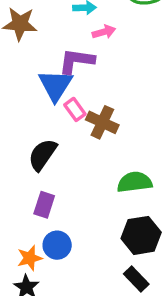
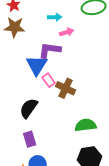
purple rectangle: (44, 205) -> (30, 139), turned -35

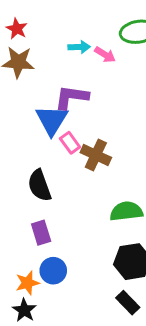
pink arrow: (67, 32) -> (105, 55), moved, turned 48
black semicircle: (29, 108) -> (40, 185), turned -55

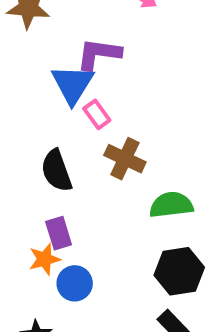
brown cross: (96, 155) -> (125, 159), moved
orange star: (27, 283) -> (44, 259), moved

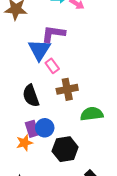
brown cross: (125, 159) -> (67, 89), turned -36
black hexagon: (179, 271) -> (65, 149), moved
blue circle: (75, 283) -> (45, 128), moved

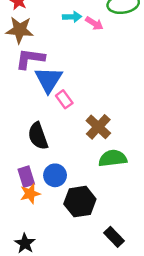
purple L-shape: (53, 34) -> (30, 59), moved
brown cross: (67, 89) -> (98, 127), moved, turned -36
purple rectangle: (32, 129) -> (26, 177), moved

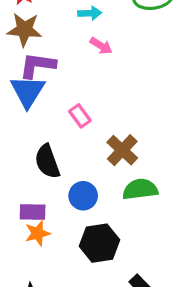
pink arrow: (94, 23) -> (101, 46), moved
blue triangle: (48, 80) -> (28, 91), moved
blue circle: (55, 175) -> (83, 196), moved
purple rectangle: (26, 177) -> (33, 212), turned -72

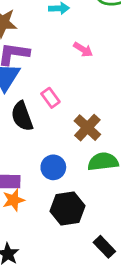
pink arrow: (101, 46) -> (83, 49), moved
black semicircle: (47, 162) -> (22, 116), moved

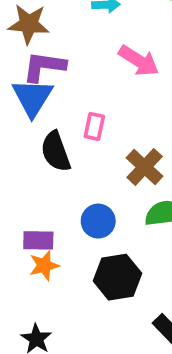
pink arrow: (83, 49) -> (139, 61), size x1.5
pink rectangle: (50, 98) -> (94, 126), turned 48

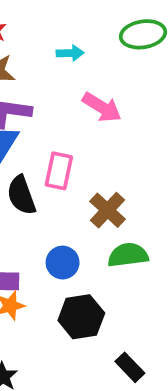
pink rectangle: (94, 126) -> (59, 171), size x1.4

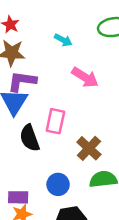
cyan arrow: (70, 53) -> (63, 40), turned 30

